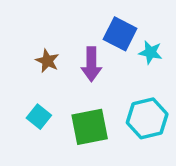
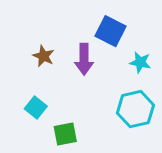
cyan star: (150, 52) -> (140, 62), moved
green square: (90, 127) -> (65, 134), moved, size x0.7

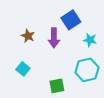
blue square: (111, 31) -> (71, 20), turned 30
green square: (65, 134) -> (57, 86), moved

